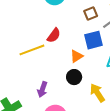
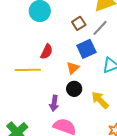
yellow line: (32, 50) -> (28, 70), turned 30
purple arrow: (42, 89) -> (54, 103), moved

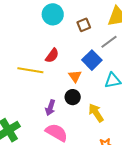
brown square: (79, 23) -> (84, 25), moved
blue square: (86, 49) -> (92, 60), turned -30
orange triangle: (73, 68) -> (75, 76), turned -32

